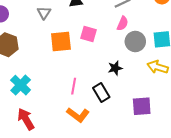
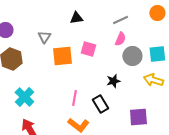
gray triangle: (44, 13) -> (44, 37), moved

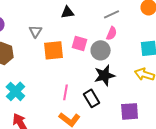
gray circle: (132, 56) -> (101, 50), moved
black star: (113, 81) -> (105, 75), size x1.5

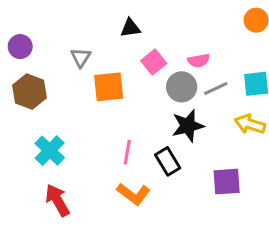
gray line: (112, 14) -> (216, 88), moved
pink semicircle: (112, 33) -> (199, 61), turned 56
pink square: (80, 43) -> (154, 62), moved, turned 35

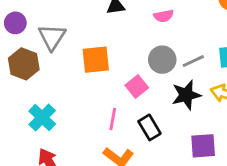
gray triangle: (81, 57) -> (52, 37), moved, size x1.5
pink semicircle: (199, 61) -> (164, 16), moved
pink square: (154, 62) -> (137, 86), moved
black star: (188, 126) -> (186, 95), moved

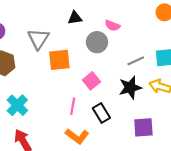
pink semicircle: (164, 16) -> (112, 26), turned 32
gray triangle: (52, 37) -> (38, 39), moved
gray circle: (162, 60) -> (97, 42), moved

